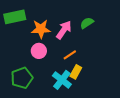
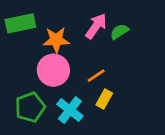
pink arrow: (64, 30) -> (96, 26), moved
pink circle: (39, 51) -> (53, 70), size x1.5
cyan cross: (62, 80) -> (70, 110), moved

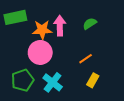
pink arrow: (96, 26) -> (60, 26), moved, turned -36
orange line: (96, 76) -> (86, 59), moved
yellow rectangle: (104, 99) -> (93, 80), moved

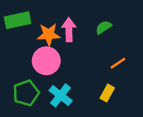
orange line: (86, 59) -> (118, 63), moved

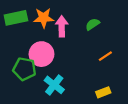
orange star: (49, 34) -> (44, 18), moved
green pentagon: (26, 93) -> (24, 69), moved, turned 30
yellow rectangle: (107, 93) -> (103, 92), moved, turned 40

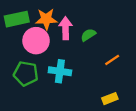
green semicircle: (93, 24) -> (88, 35), moved
pink circle: (41, 54) -> (36, 41), moved
cyan cross: (54, 85) -> (60, 71), moved, turned -30

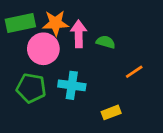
green semicircle: (88, 35) -> (106, 42), turned 49
yellow rectangle: (110, 99) -> (111, 112), moved

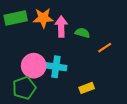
pink circle: (43, 49) -> (34, 66), moved
orange line: (134, 72) -> (105, 48), moved
green pentagon: (31, 88) -> (24, 88), moved, turned -30

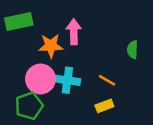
orange star: (43, 18) -> (51, 46), moved
green semicircle: (82, 33) -> (133, 50), moved, turned -104
orange line: (105, 48) -> (107, 80), moved, turned 64

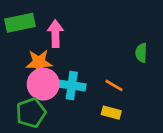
pink arrow: (74, 32) -> (55, 34), moved
orange star: (51, 46) -> (39, 62), moved
yellow rectangle: (104, 106) -> (111, 113), turned 36

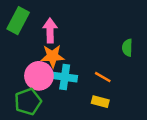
green rectangle: (20, 23) -> (18, 21), turned -50
orange star: (39, 62) -> (52, 56), moved

